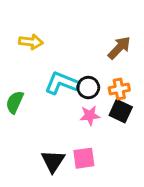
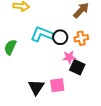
black square: (121, 111) -> (77, 67), moved
pink star: (90, 115) -> (69, 57), moved

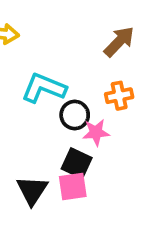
black circle: (60, 37) -> (75, 115), moved
black square: (77, 67) -> (77, 163), moved

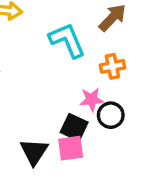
cyan L-shape: (44, 88) -> (67, 40), moved, turned 45
black circle: (75, 115) -> (111, 115), moved

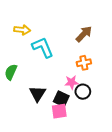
cyan L-shape: (67, 40) -> (43, 47), moved
black triangle: (34, 152) -> (38, 94), moved

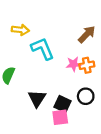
pink star: (72, 82) -> (74, 64), moved

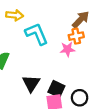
orange cross: (87, 65) -> (76, 36), moved
black circle: (86, 96) -> (80, 98), moved

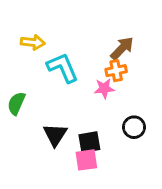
black square: (56, 89) -> (89, 142), turned -35
black circle: (80, 98) -> (134, 127), moved

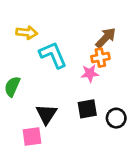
black circle: (134, 127) -> (116, 118), moved
black square: (89, 142) -> (87, 109), moved
pink square: (86, 160) -> (32, 136), moved

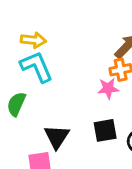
cyan L-shape: (53, 55) -> (37, 67), moved

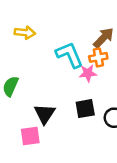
cyan L-shape: (37, 67) -> (69, 55), moved

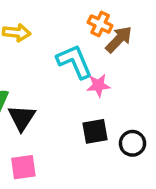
orange cross: (98, 57) -> (100, 24), moved, turned 36
black triangle: (45, 114) -> (22, 118), moved

